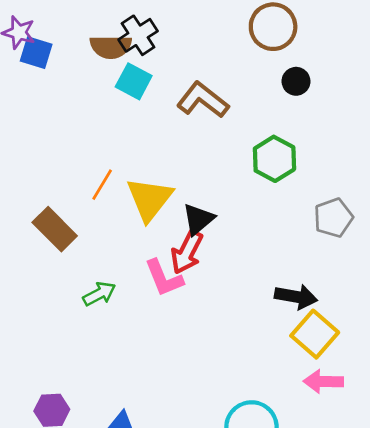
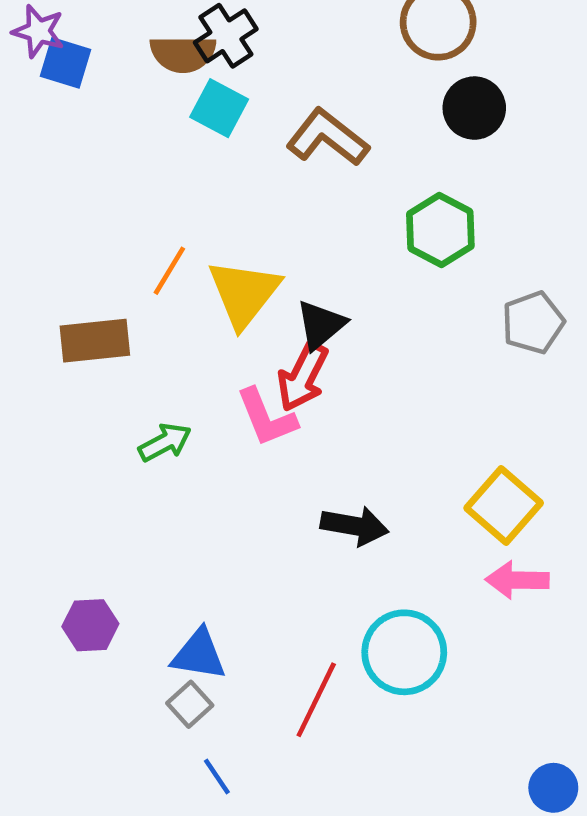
black circle: (296, 81) -> (474, 108), size x1.4
brown rectangle: (55, 229) -> (95, 341), turned -51
black arrow: (296, 297) -> (355, 526), moved

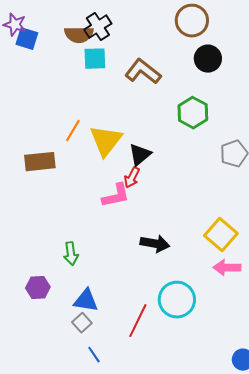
cyan square: (219, 108) -> (95, 59), turned -30
red arrow: (303, 377) -> (132, 178), size x0.7
pink L-shape: (266, 417) -> (116, 196), turned -80
green arrow: (165, 442) -> (71, 254), moved, turned 110

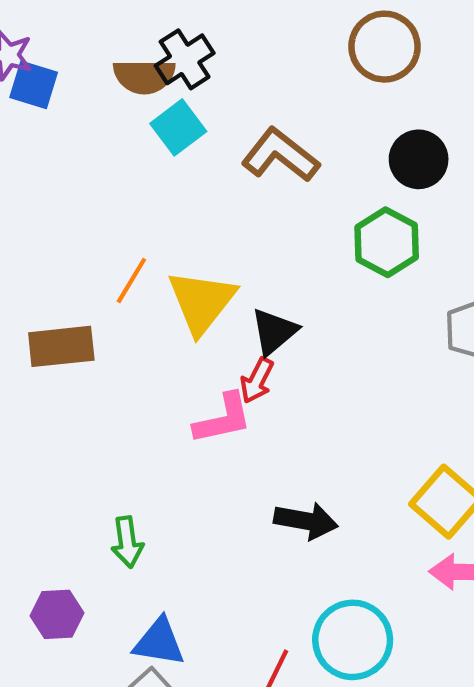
cyan square: (95, 59) -> (178, 127), turned -35
black circle: (208, 59) -> (419, 159), moved

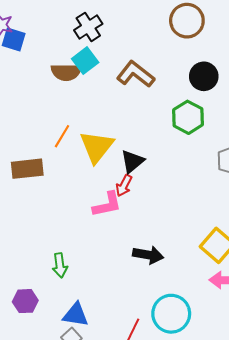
brown semicircle: (144, 76) -> (66, 72), moved

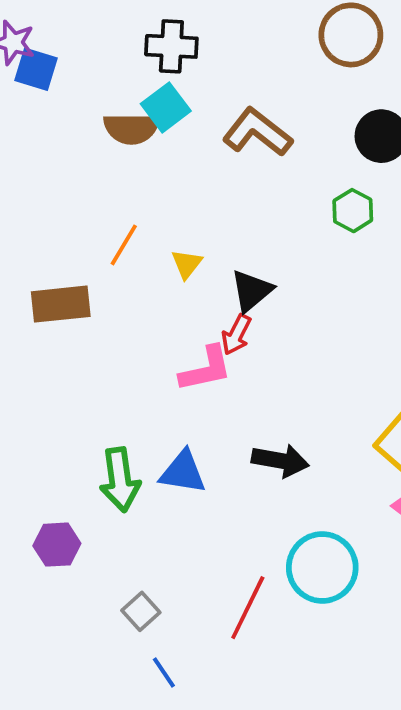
black cross: (88, 27) -> (171, 46), turned 36
green hexagon: (188, 117) -> (353, 211), size x0.7
yellow triangle: (97, 147) -> (187, 264), size x0.5
green arrow: (60, 265) -> (120, 480), size x1.4
blue triangle: (76, 315) -> (183, 472), moved

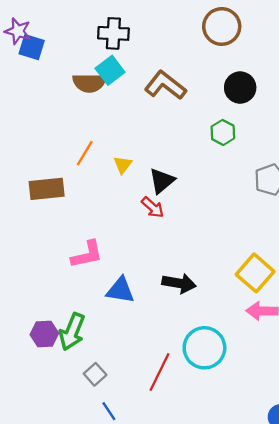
red arrow: (236, 335) -> (153, 207), turned -75
pink L-shape: (206, 369) -> (87, 255), moved
green arrow: (120, 480) -> (72, 332), moved, turned 30

